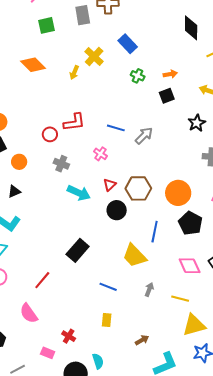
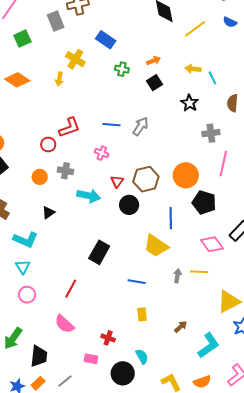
orange circle: (19, 162) -> (40, 177), moved
black triangle: (14, 191) -> (48, 213), moved
yellow line: (180, 299) -> (199, 272), moved

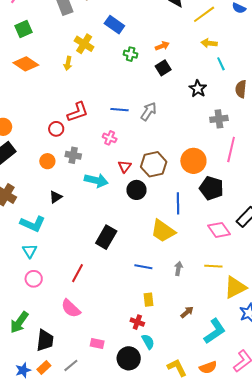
green square: (22, 39) -> (24, 29), moved
yellow arrow: (193, 69) -> (209, 43), moved
yellow line: (199, 272) -> (213, 266), moved
gray arrow: (177, 276) -> (178, 268), moved
red cross: (108, 338) -> (137, 322), moved

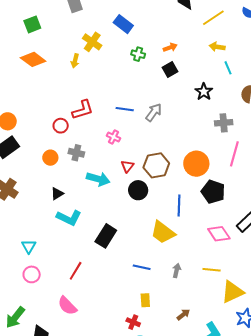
cyan L-shape: (33, 224) -> (69, 218), moved

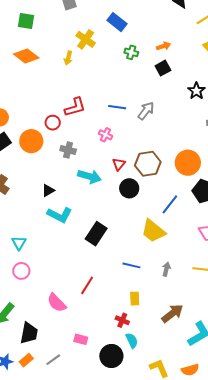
green square: (32, 24) -> (26, 21), turned 30
orange circle: (50, 158) -> (31, 141), moved, size x1.5
blue line: (179, 205) -> (170, 204), turned 35
red line: (76, 271) -> (87, 285), moved
brown arrow: (183, 315) -> (172, 313), size x1.6

